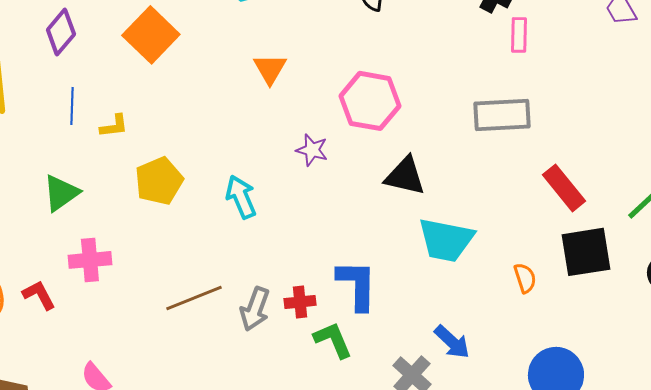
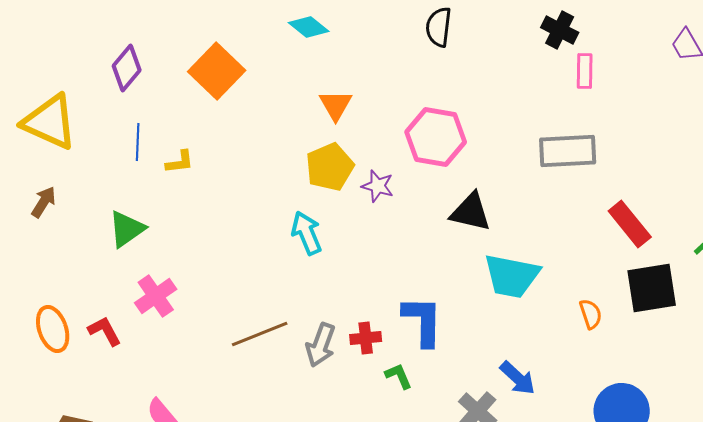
yellow pentagon: (159, 181) -> (330, 167), moved
pink cross: (90, 260) -> (156, 296), turned -30
green L-shape: (333, 340) -> (399, 376), size x0.7

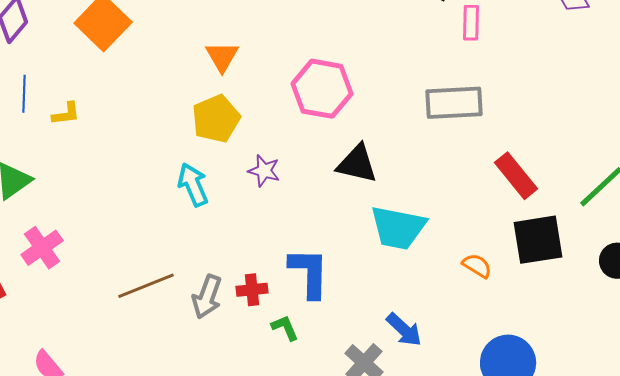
purple star: (378, 186) -> (264, 171), moved
orange semicircle: (591, 314) -> (477, 266), turned -40

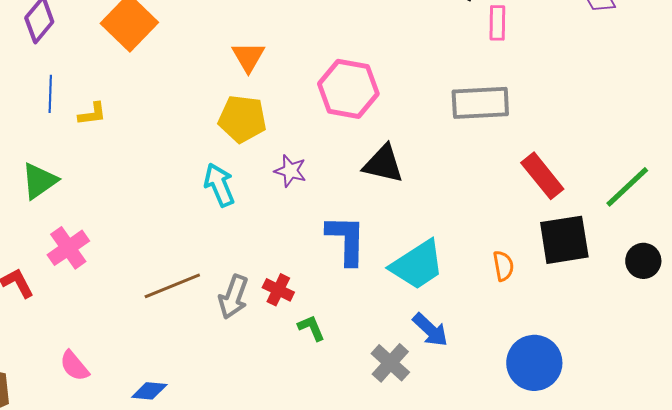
yellow pentagon: (216, 119) -> (242, 119), turned 30
cyan trapezoid: (398, 228) -> (417, 265), moved, turned -44
orange semicircle: (477, 266) -> (503, 266), turned 48
blue L-shape: (309, 273) -> (346, 240), moved
red cross: (252, 290) -> (278, 290), turned 32

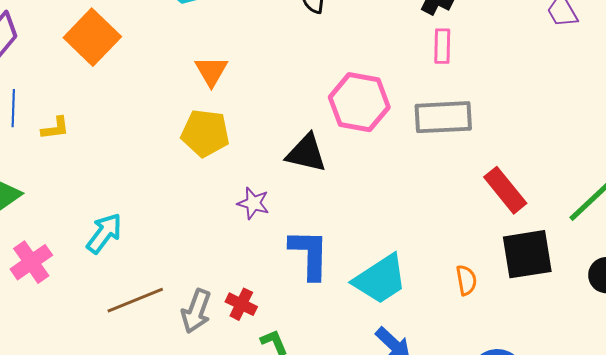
pink rectangle: (497, 23) -> (442, 46), moved
pink hexagon: (348, 89) -> (359, 102), moved
black triangle: (383, 164) -> (306, 153), moved
purple star: (290, 171) -> (253, 203), moved
cyan arrow: (219, 185) -> (104, 233), moved, turned 60

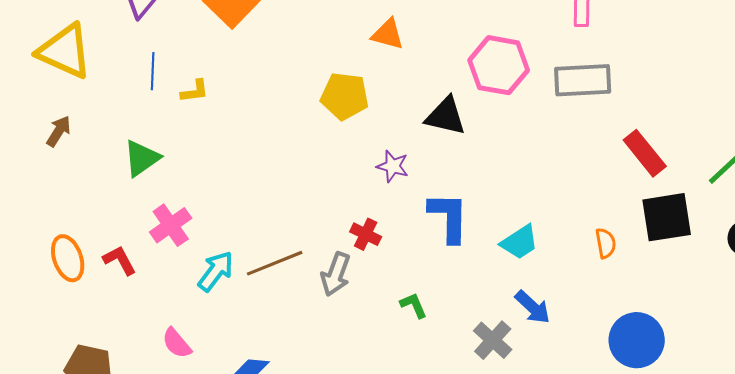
orange triangle: (211, 71) -> (388, 34), moved, turned -45
cyan arrow: (104, 233) -> (216, 271), moved
cyan trapezoid: (380, 279) -> (520, 242), size x0.7
red cross: (241, 304) -> (366, 234), moved

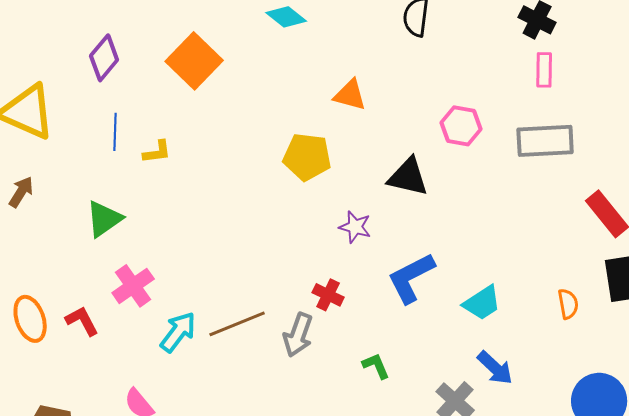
pink hexagon: (499, 65) -> (461, 126), size x0.7
blue L-shape: (449, 217) -> (411, 278), turned -118

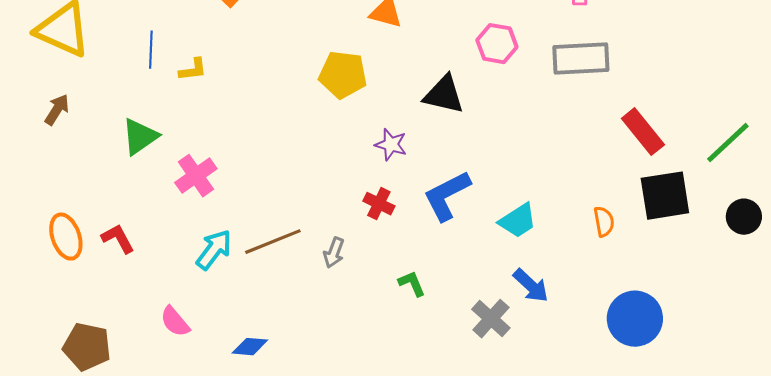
pink cross: (133, 286) -> (196, 176), moved
red cross: (328, 295) -> (379, 204), moved
gray arrow: (298, 335) -> (334, 253), size x0.7

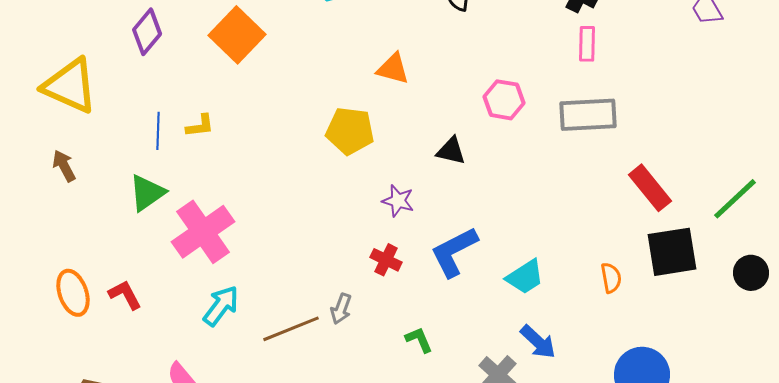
blue line: (151, 50) -> (158, 131), moved
black triangle: (444, 95) -> (451, 151), size x0.7
brown arrow: (57, 110) -> (64, 166), turned -60
pink cross: (196, 176) -> (203, 232), size x1.5
brown line: (273, 242) -> (291, 329), moved

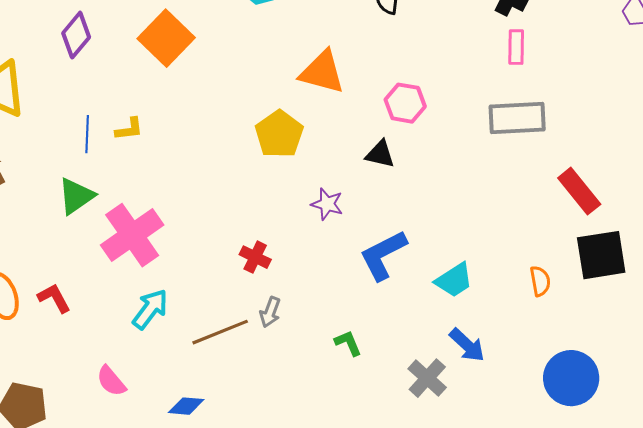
orange triangle: (393, 69) -> (322, 72), size x1.4
pink hexagon: (504, 100) -> (405, 103), moved
yellow pentagon: (350, 131) -> (279, 134), turned 30
red cross: (386, 260) -> (255, 257), moved

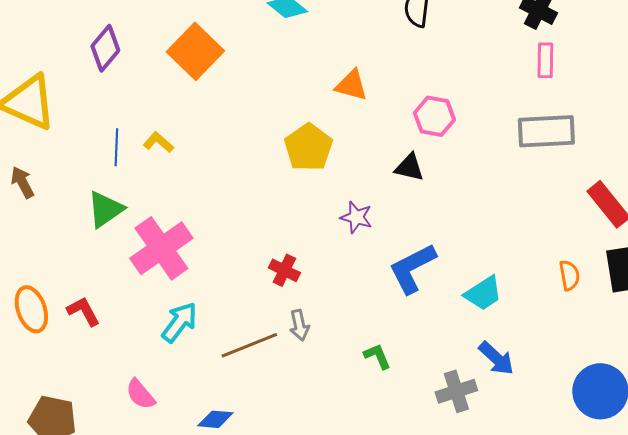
orange triangle: (322, 72) -> (351, 85), size x0.7
yellow L-shape: (129, 129) -> (158, 142), turned -132
orange semicircle: (540, 281) -> (569, 275), moved
gray arrow: (270, 312) -> (299, 325), turned -32
gray cross: (427, 378) -> (456, 391), turned 30

